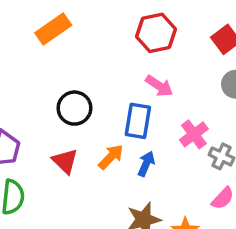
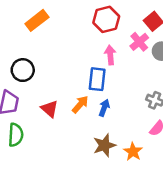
pink arrow: (159, 86) -> (110, 55), turned -126
black circle: (74, 108) -> (23, 70), moved
pink cross: (194, 134) -> (139, 42), moved

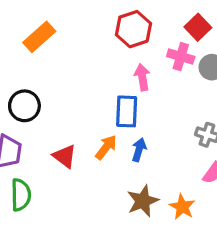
pink cross: (139, 42) -> (181, 57), turned -30

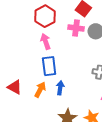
pink arrow: (142, 77) -> (46, 41), moved
red triangle: (65, 156) -> (15, 87), moved

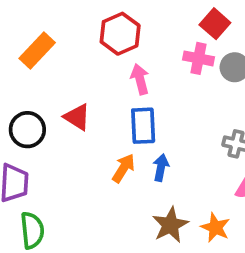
red hexagon: (45, 16) -> (120, 34), moved
red triangle: (15, 87) -> (77, 117), moved

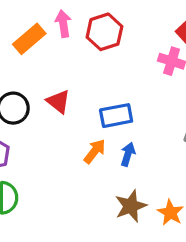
pink arrow: (140, 79) -> (63, 24), moved
blue rectangle: (143, 126) -> (116, 116), turned 76

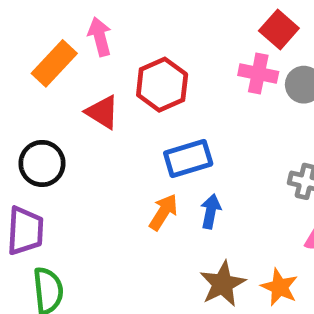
red hexagon: (104, 32) -> (162, 85), moved
red triangle: (58, 102) -> (102, 112), moved

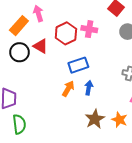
pink cross: (258, 73) -> (89, 29), moved
black circle: (42, 163) -> (19, 52), moved

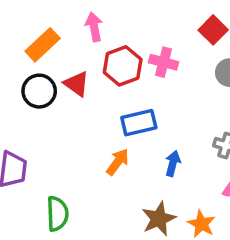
pink arrow: (38, 13) -> (94, 27), moved
blue arrow: (89, 88) -> (173, 163), moved
green semicircle: (19, 124) -> (57, 214), moved

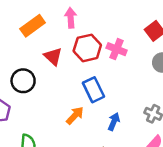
black circle: (39, 91) -> (23, 81), moved
blue rectangle: (139, 123) -> (94, 90), turned 70

